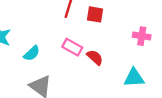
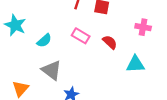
red semicircle: (95, 57) -> (110, 42), moved

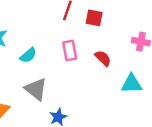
pink rectangle: (81, 36) -> (70, 50), turned 48

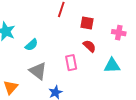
red square: (94, 18) -> (87, 23), moved
pink rectangle: (70, 50) -> (71, 63), moved

